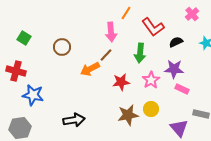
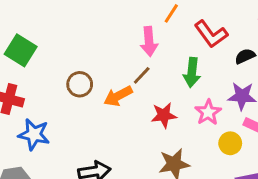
green square: (24, 38) -> (21, 50), size x1.5
brown circle: (62, 47) -> (80, 84), moved
yellow circle: (151, 109) -> (230, 143), moved

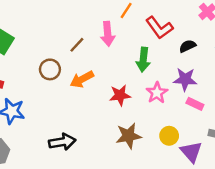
brown line: (142, 75) -> (77, 45), moved
yellow circle: (230, 143) -> (169, 136), moved

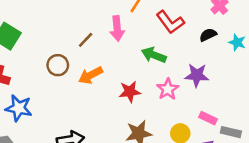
black semicircle: (188, 46) -> (208, 35), moved
green arrow: (143, 60) -> (154, 55), turned 105
pink rectangle: (195, 104) -> (208, 118), moved

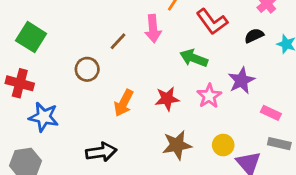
orange arrow: (91, 75) -> (124, 103), moved, turned -35
purple star: (197, 75) -> (241, 81), turned -30
pink rectangle: (208, 118) -> (271, 113), moved

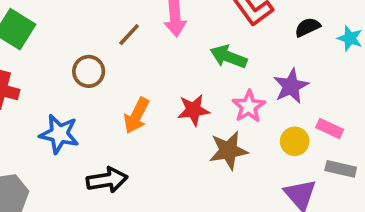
blue star: (44, 117) -> (59, 134), moved
brown star: (177, 145) -> (228, 150), moved
yellow circle: (223, 145) -> (295, 141), moved

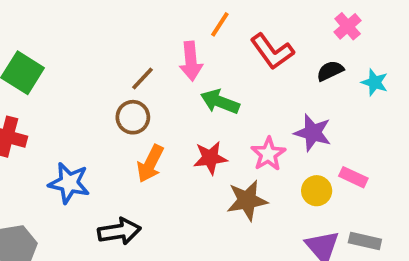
green arrow: (228, 57) -> (220, 102), moved
brown circle: (89, 71) -> (133, 117), moved
purple star: (291, 86) -> (313, 133), turned -30
gray rectangle: (341, 169) -> (365, 241), moved

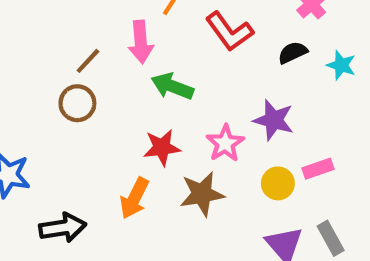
orange arrow: (150, 164) -> (134, 198), moved
pink rectangle: (353, 177) -> (318, 169), turned -44
gray rectangle: (365, 241) -> (331, 238), turned 48

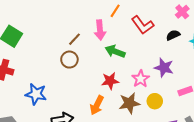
yellow circle: (278, 183) -> (155, 101), moved

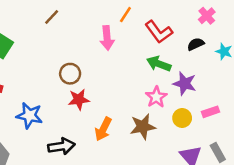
brown line: (75, 39) -> (52, 17), moved
green arrow: (115, 51) -> (159, 64), moved
red star: (110, 81) -> (79, 100), moved
yellow circle: (155, 101) -> (182, 118), moved

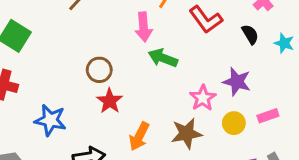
black semicircle: (196, 44) -> (250, 34), turned 84
green arrow: (159, 64) -> (163, 58), moved
red star: (79, 100) -> (110, 101), turned -30

